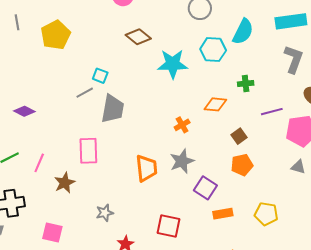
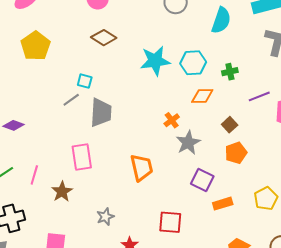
brown diamond: (138, 37) -> (104, 38), moved
cyan hexagon: (213, 50) -> (193, 63), moved
gray star: (182, 161) -> (188, 143), moved
yellow pentagon: (266, 214) -> (266, 199), turned -30

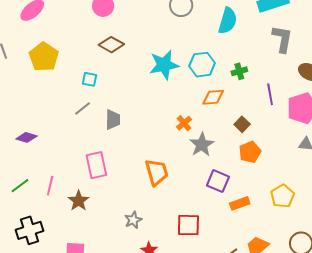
cyan square: (85, 81) -> (90, 79), moved
purple line: (259, 96) -> (270, 94), turned -75
gray trapezoid: (101, 113) -> (113, 120), size x0.7
gray star: (105, 217) -> (133, 220), moved

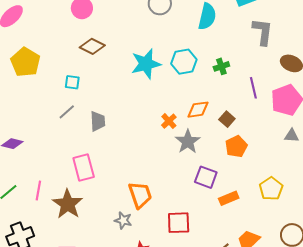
orange diamond: (213, 97) -> (198, 110), moved
orange trapezoid: (157, 172) -> (140, 195), moved
brown star: (79, 201) -> (68, 204), size x1.4
gray star: (133, 220) -> (123, 220), turned -30

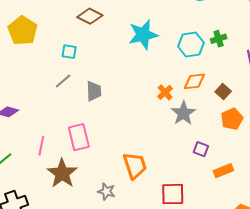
cyan hexagon: (184, 62) -> (191, 45), moved
purple square: (206, 177) -> (201, 149), size x0.7
pink line: (38, 190) -> (41, 146), moved
gray star: (123, 220) -> (106, 191), moved

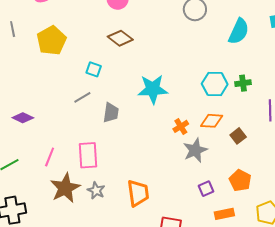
cyan star: (143, 35) -> (153, 89), moved
orange pentagon: (232, 119) -> (240, 180), moved, turned -30
purple square: (201, 149) -> (206, 189), turned 35
gray star: (106, 191) -> (96, 190), moved

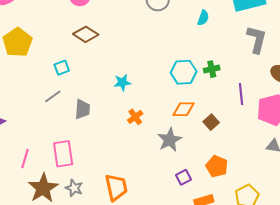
cyan semicircle: (239, 31) -> (203, 18), size x0.6
cyan square: (94, 69) -> (62, 68), turned -35
cyan star: (153, 89) -> (122, 82), size x0.6
orange cross: (181, 126) -> (135, 117), moved

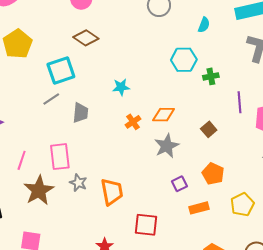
cyan square: (62, 68) -> (61, 70), size x1.8
cyan hexagon: (184, 72) -> (184, 60), moved
orange diamond: (183, 109) -> (164, 115), moved
gray star: (74, 188) -> (78, 183), moved

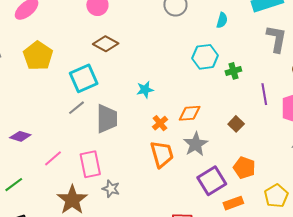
gray trapezoid: (80, 113) -> (107, 119), size x1.4
pink line: (22, 160) -> (53, 158), moved, turned 36
purple square: (179, 184) -> (212, 181), size x1.8
orange trapezoid: (112, 192) -> (162, 154), moved

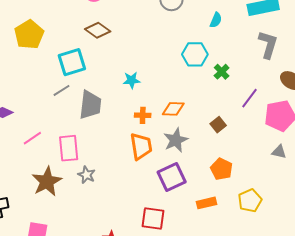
green cross: (233, 71) -> (222, 72), turned -35
purple line: (264, 94) -> (249, 98), turned 40
orange cross: (160, 123) -> (143, 115), turned 35
purple square: (212, 181) -> (172, 177), moved

